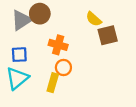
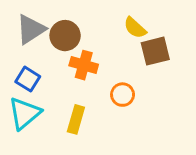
brown circle: (40, 14) -> (65, 36), moved
blue square: (19, 55) -> (28, 79), turned 35
orange circle: (63, 67) -> (123, 95), moved

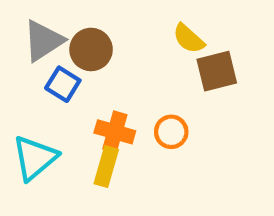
orange cross: (84, 65) -> (115, 132), moved
blue square: (28, 79) -> (63, 84), moved

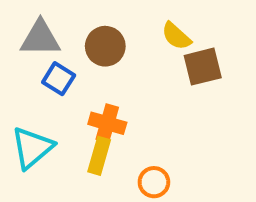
gray triangle: (43, 41) -> (40, 38), turned 33
brown circle: (91, 49) -> (105, 46), moved
orange circle: (171, 132) -> (154, 182), moved

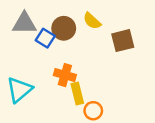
yellow semicircle: (176, 36) -> (92, 21), moved
blue square: (59, 79) -> (45, 38), moved
yellow rectangle: (99, 156) -> (77, 93), moved, turned -30

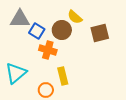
brown circle: (64, 28) -> (62, 30), moved
orange cross: (65, 75) -> (48, 50), moved
orange circle: (93, 111) -> (46, 90), moved

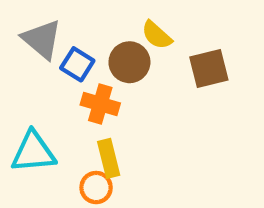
gray triangle: (20, 19) -> (42, 39), turned 40
cyan triangle: (16, 73) -> (33, 152), turned 35
yellow rectangle: (63, 76) -> (109, 158), moved

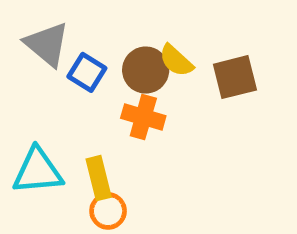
yellow semicircle: (157, 35) -> (176, 61), moved
orange cross: (100, 104) -> (143, 117), moved
yellow rectangle: (109, 158) -> (99, 178), moved

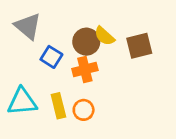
blue square: (87, 72) -> (51, 57), moved
orange cross: (143, 117) -> (85, 70), turned -30
orange circle: (108, 211) -> (84, 110), moved

